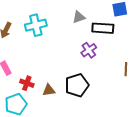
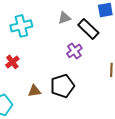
black rectangle: (103, 28) -> (88, 29), turned 40
red cross: (27, 83) -> (12, 62), moved, turned 32

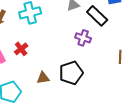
purple cross: (74, 51) -> (83, 38), turned -35

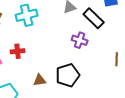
red cross: (21, 49) -> (18, 51), turned 32

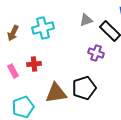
brown triangle: (40, 80) -> (56, 93), size x1.6

